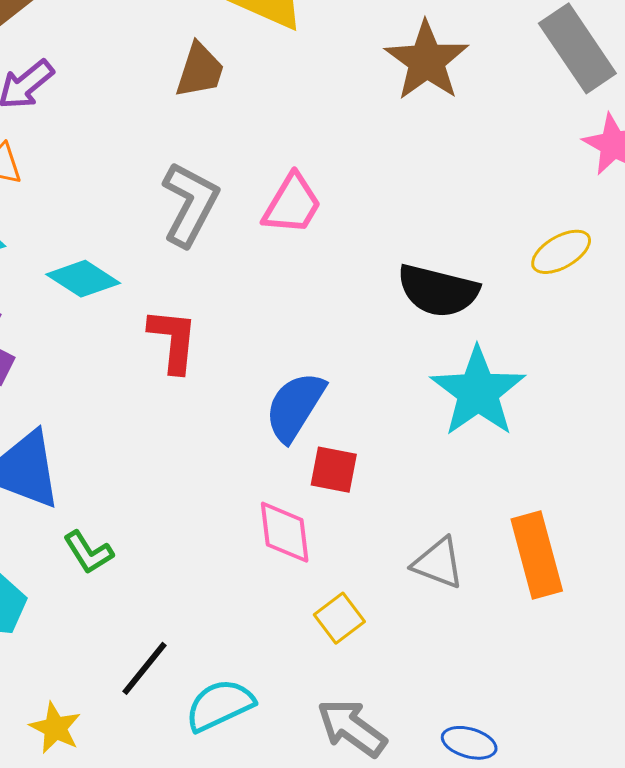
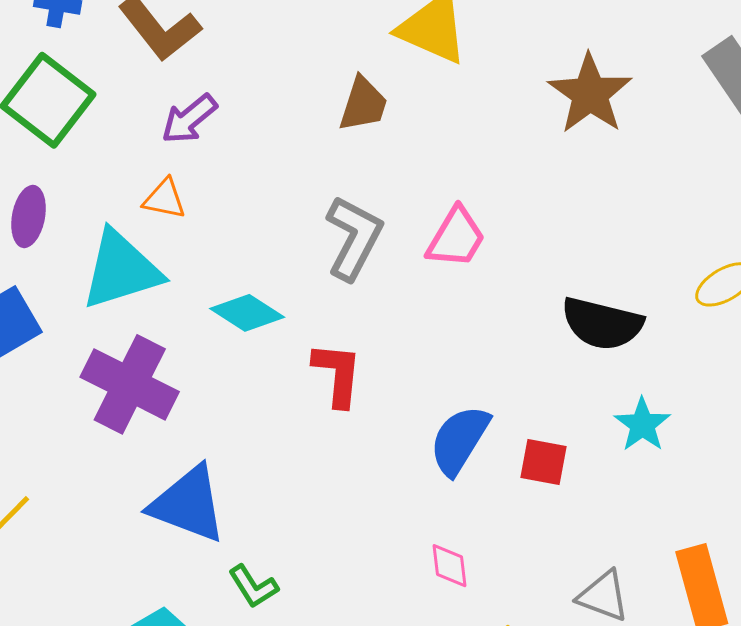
cyan star: (478, 392) -> (642, 425), size x0.6
red square: (334, 470) -> (544, 462), moved
pink diamond: (285, 532) -> (450, 566), size x0.7

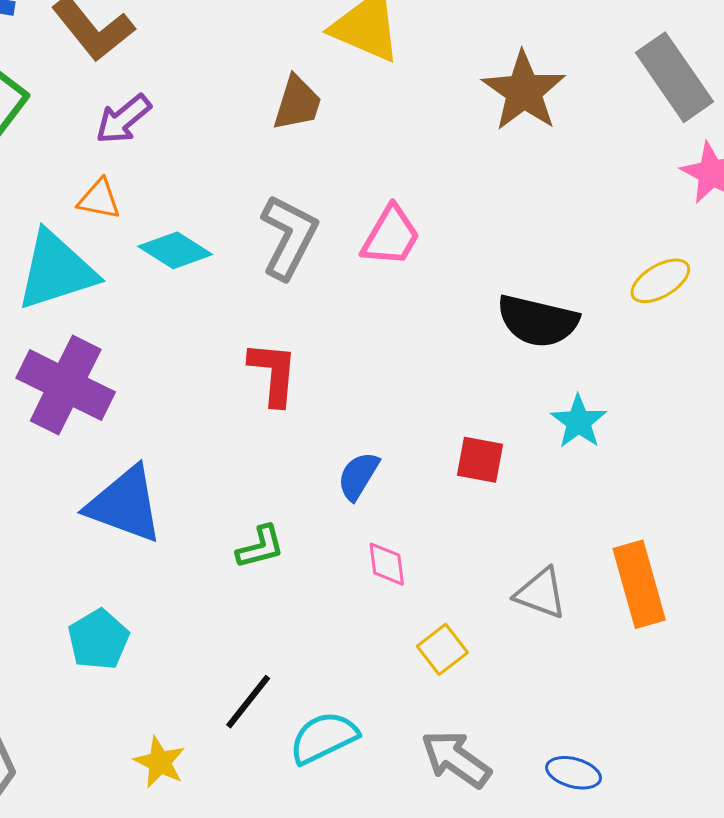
cyan diamond: (247, 313) -> (175, 250), moved
blue semicircle: (459, 440) -> (358, 476), moved, size x0.7
green L-shape: (253, 586) -> (260, 547), moved, turned -72

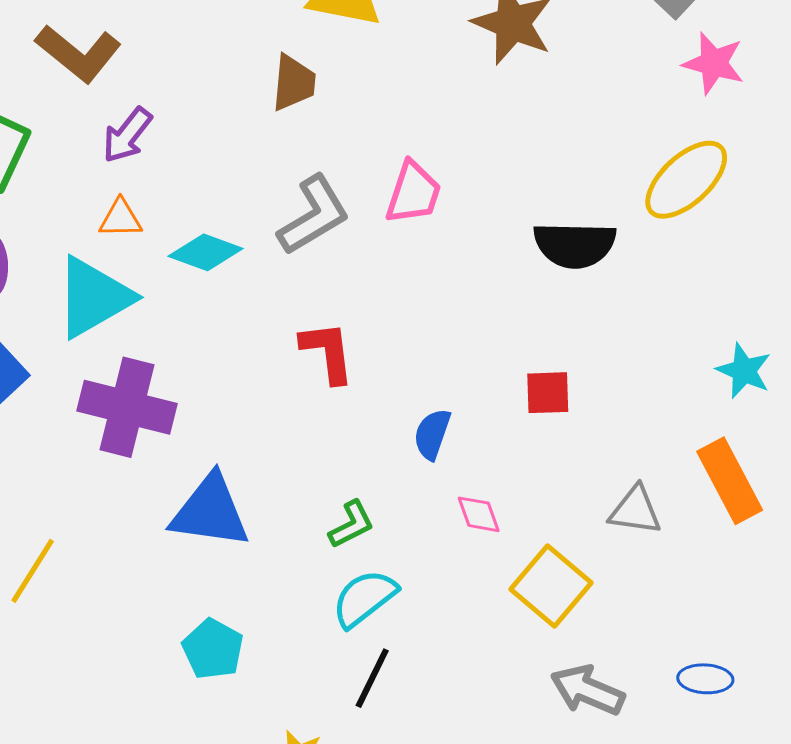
gray L-shape: (289, 237) -> (314, 215), turned 44
yellow ellipse: (660, 281) -> (686, 180), size x1.5
cyan star: (579, 422) -> (744, 371), moved
yellow square: (442, 649) -> (551, 586), size x1.6
cyan semicircle: (324, 738) -> (364, 598), moved

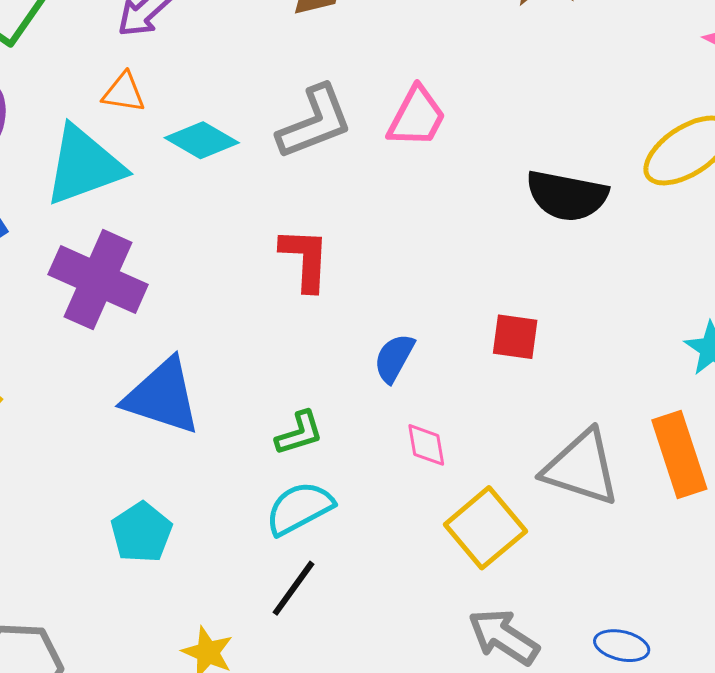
gray triangle: (635, 510) -> (581, 468), size x1.5

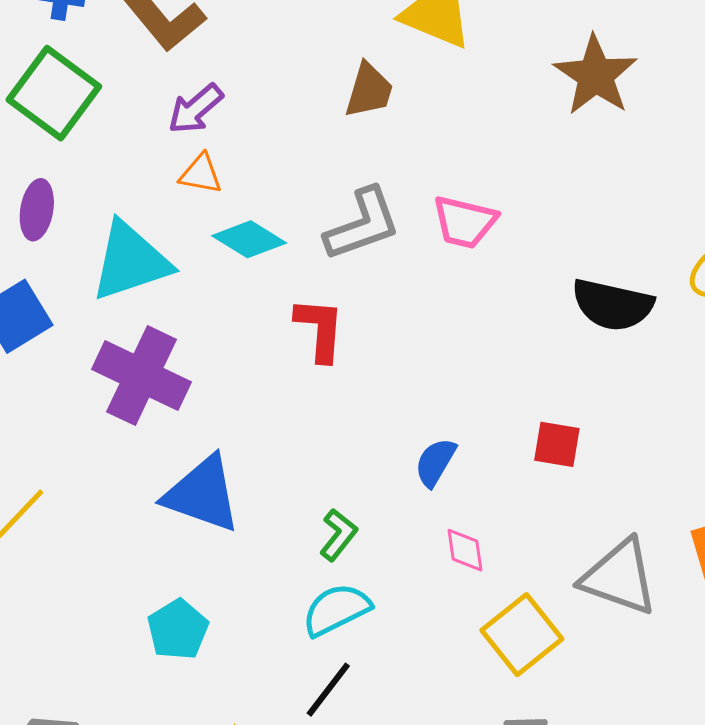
orange triangle: (124, 92) -> (201, 174), moved
pink trapezoid: (417, 117) -> (465, 222), turned 74
red L-shape: (305, 259) -> (320, 329), moved
green L-shape: (299, 433) -> (338, 535), turned -36

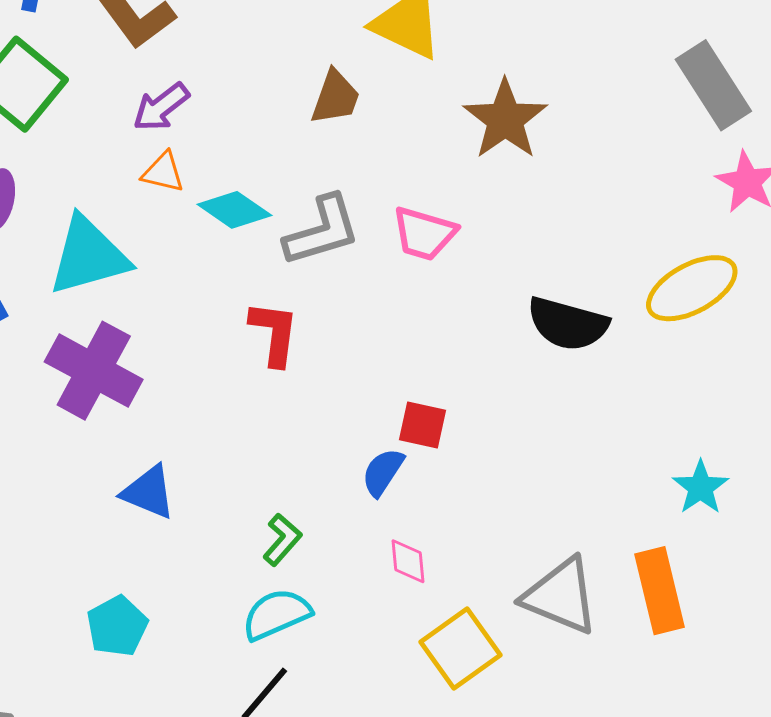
brown star: (596, 75) -> (505, 119), moved
cyan diamond: (249, 239) -> (234, 210), moved
red square: (557, 444) -> (423, 425), moved
blue triangle: (202, 494) -> (149, 492), size x0.7

